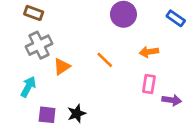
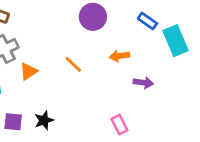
pink rectangle: (149, 84) -> (119, 125), moved, turned -36
purple arrow: (172, 100) -> (143, 83), moved

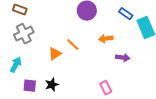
orange triangle: (29, 71) -> (55, 54), moved

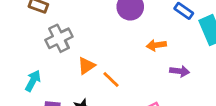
gray cross: (24, 34) -> (59, 38), moved
orange line: (73, 45) -> (111, 79), moved

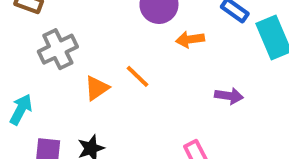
orange arrow: (156, 45) -> (190, 39), moved
orange line: (111, 79) -> (138, 76), moved

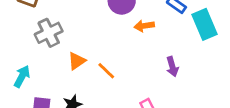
orange line: (138, 76) -> (106, 71), moved
purple arrow: (229, 96) -> (172, 67), turned 66

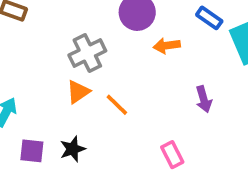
gray cross: (49, 33) -> (87, 53), moved

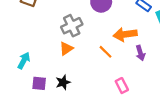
orange arrow: (167, 46) -> (125, 34), moved, size x1.5
orange line: (117, 105) -> (106, 52), moved

